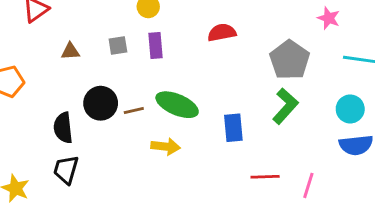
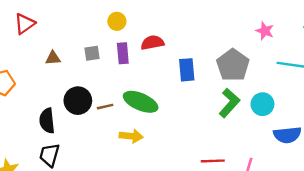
red semicircle: (222, 33) -> (152, 43), moved
cyan circle: (350, 109) -> (262, 104), moved
blue rectangle: (233, 128) -> (187, 70), moved

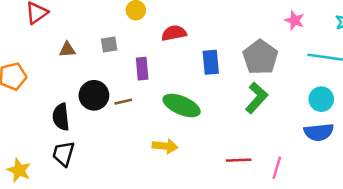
purple rectangle: (123, 53) -> (142, 69), moved
green ellipse: (141, 102) -> (182, 105), moved
cyan circle: (262, 104) -> (321, 99), moved
yellow arrow: (131, 136) -> (165, 146), moved

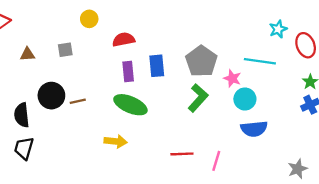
pink star: (295, 20) -> (232, 78), moved
purple rectangle: (142, 69) -> (128, 72), moved
cyan circle: (321, 99) -> (245, 99), moved

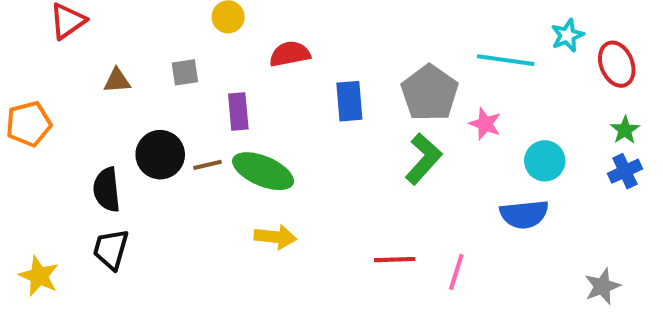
cyan line: (260, 61) -> (506, 60), moved
purple rectangle: (128, 72) -> (238, 111), moved
cyan circle: (245, 99) -> (545, 161), moved
green ellipse: (130, 105) -> (263, 171), moved

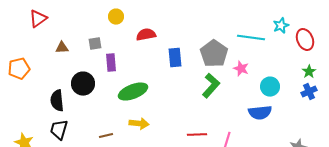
purple rectangle: (238, 111) -> (111, 63), moved
brown line: (207, 165) -> (106, 136), moved
green ellipse: (263, 171) -> (133, 92), turned -44

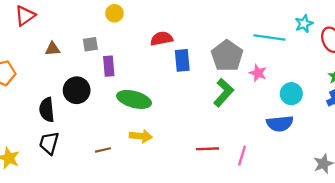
red semicircle: (146, 35) -> (162, 39), moved
green ellipse: (133, 92) -> (134, 99), turned 36

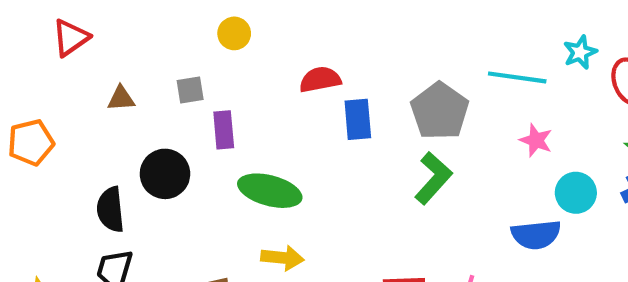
pink star: (258, 73) -> (536, 140), moved
cyan circle: (291, 94) -> (576, 193), moved

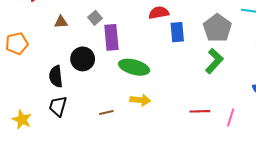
gray square: (190, 90) -> (95, 18), turned -32
purple rectangle: (224, 130) -> (111, 37), size x1.4

